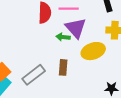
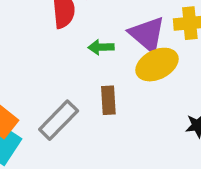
purple triangle: (76, 28) -> (147, 34), moved

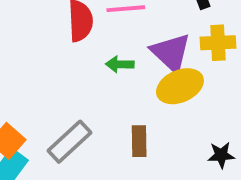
brown rectangle: (108, 100) -> (139, 141), moved

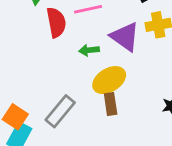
yellow ellipse: (180, 86) -> (109, 80), moved

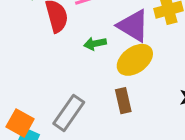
yellow ellipse: (109, 80) -> (135, 60), moved

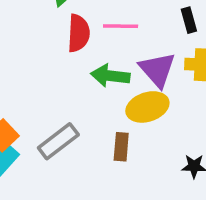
green arrow: (95, 44) -> (110, 76), size x1.5

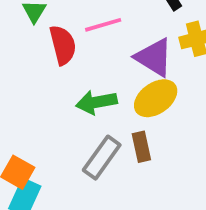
green arrow: (110, 76) -> (96, 102), moved
gray rectangle: (58, 141) -> (102, 158), moved

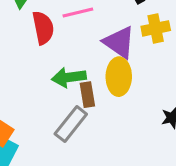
yellow ellipse: (156, 98) -> (119, 77), turned -57
brown rectangle: (141, 147) -> (87, 95), moved

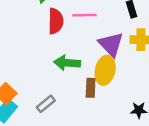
brown rectangle: (87, 95) -> (91, 88), moved
gray rectangle: (71, 124) -> (46, 104), moved, size x0.7

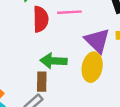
brown rectangle: (91, 88) -> (42, 82), moved

